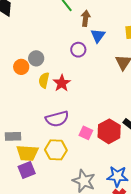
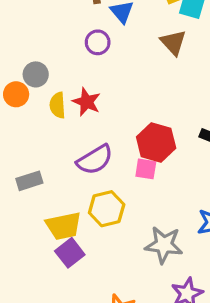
red hexagon: (109, 131) -> (156, 143), moved
gray rectangle: (13, 136) -> (29, 181), moved

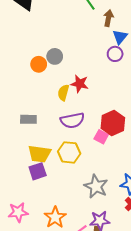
purple circle: (98, 42) -> (115, 54), moved
red star: (86, 102) -> (80, 84), turned -30
yellow semicircle: (57, 105) -> (63, 93), moved

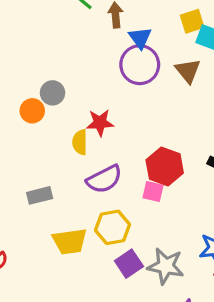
purple circle: (115, 54) -> (140, 65), size x1.6
purple square: (38, 171) -> (129, 264), moved

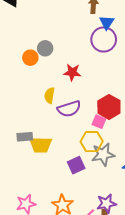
yellow semicircle: (80, 142) -> (50, 95), moved
gray rectangle: (40, 195) -> (25, 137), moved
yellow hexagon: (113, 227) -> (92, 142), moved
gray star: (166, 266) -> (103, 154), moved, turned -30

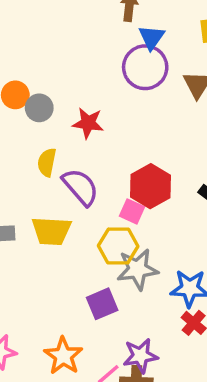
gray circle: (45, 48) -> (39, 108), moved
purple semicircle: (69, 109) -> (80, 187), turned -115
yellow trapezoid: (41, 145) -> (51, 231), moved
purple square: (76, 165) -> (102, 304), moved

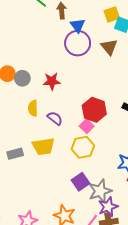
purple semicircle: (80, 187) -> (55, 118), size x0.7
pink square: (132, 211) -> (87, 126), turned 32
gray star: (138, 269) -> (100, 191), moved

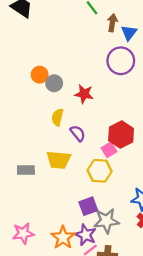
blue triangle: (78, 25) -> (129, 33), moved
gray rectangle: (15, 154) -> (26, 170), moved
purple star: (108, 207) -> (86, 235), moved, turned 30

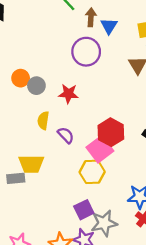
purple circle: (121, 61) -> (86, 52), moved
pink square: (109, 150) -> (100, 149), size x1.6
yellow trapezoid: (59, 160) -> (31, 164), moved

